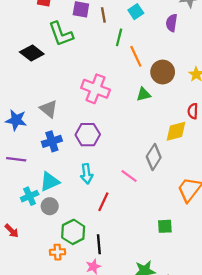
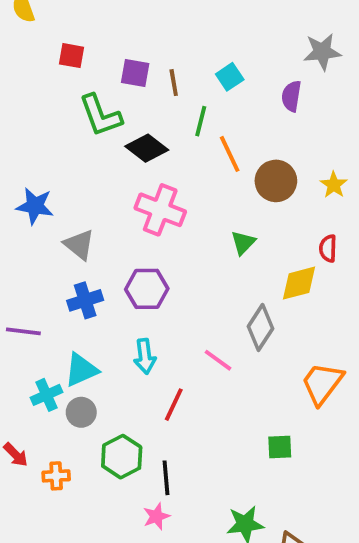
black diamond: (32, 53) -> (147, 148), moved
green triangle: (144, 94) -> (243, 243), moved, turned -32
blue star: (16, 120) -> (35, 206), moved
orange cross: (58, 252) -> (56, 476), moved

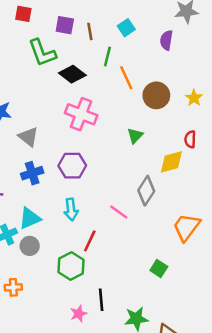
green square: (280, 447) -> (159, 268), turned 36
green hexagon: (122, 457) -> (71, 266), moved
black line: (166, 478) -> (101, 300), moved

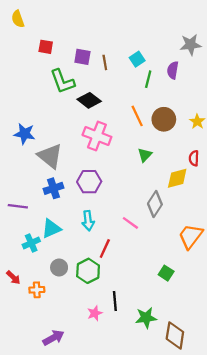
green line: (107, 57) -> (148, 79), moved
orange line: (126, 78) -> (137, 116), moved
gray triangle: (28, 137) -> (50, 156), size x1.4
gray circle: (30, 246) -> (59, 267), moved

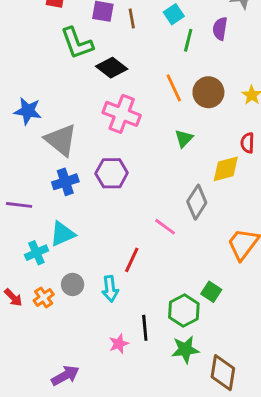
cyan arrow: (88, 221) -> (110, 289), moved
green hexagon: (88, 271) -> (184, 310), moved
orange cross: (37, 290) -> (44, 297), moved, turned -32

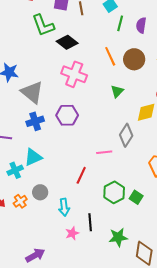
purple semicircle: (220, 29) -> (141, 25), moved
pink line: (165, 227) -> (104, 152), turned -42
cyan arrow: (110, 289) -> (64, 207), moved
green hexagon: (184, 310) -> (114, 192), moved

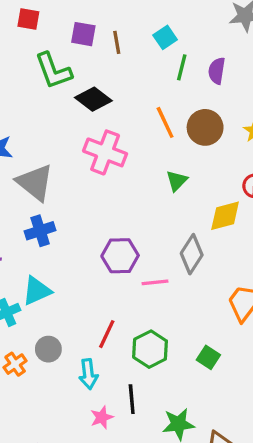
purple hexagon: (67, 115) -> (120, 256), moved
red line: (81, 175) -> (107, 334), moved
green hexagon: (114, 192) -> (150, 349), moved

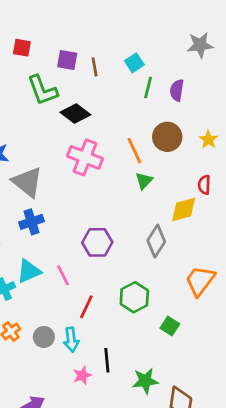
orange line: (165, 122) -> (134, 151), moved
pink line: (155, 282) -> (63, 275), moved, turned 70
gray circle: (48, 349) -> (44, 337), moved
green hexagon: (150, 349) -> (134, 297), moved

